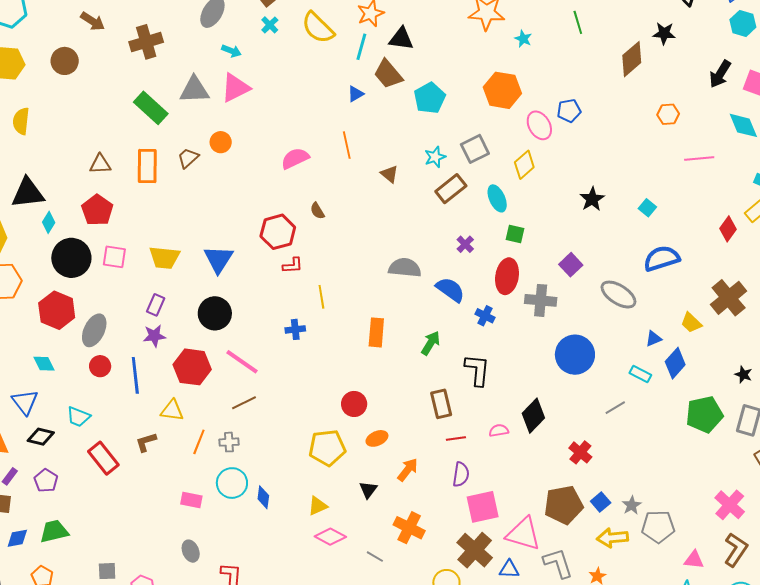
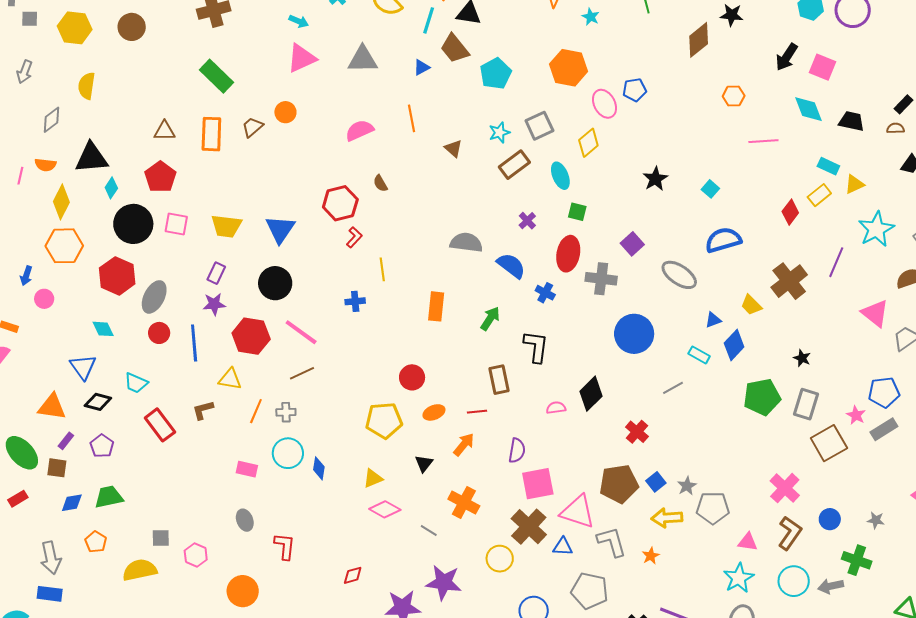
gray triangle: (194, 90) -> (363, 59), moved
red L-shape: (293, 265) -> (354, 237), turned -45
red line: (456, 439) -> (477, 412), moved

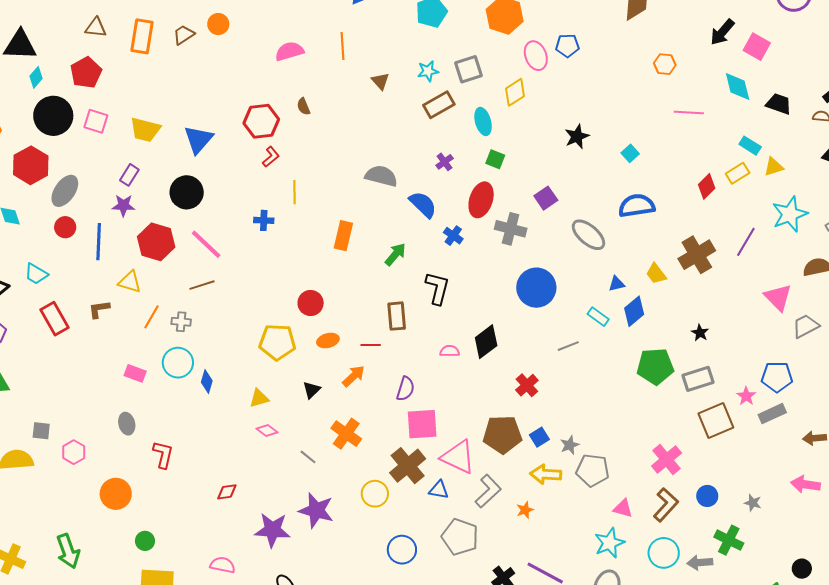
gray rectangle: (806, 404) -> (698, 379), turned 48
pink diamond: (385, 509) -> (267, 431), size x0.7
gray L-shape: (612, 542) -> (488, 491), turned 56

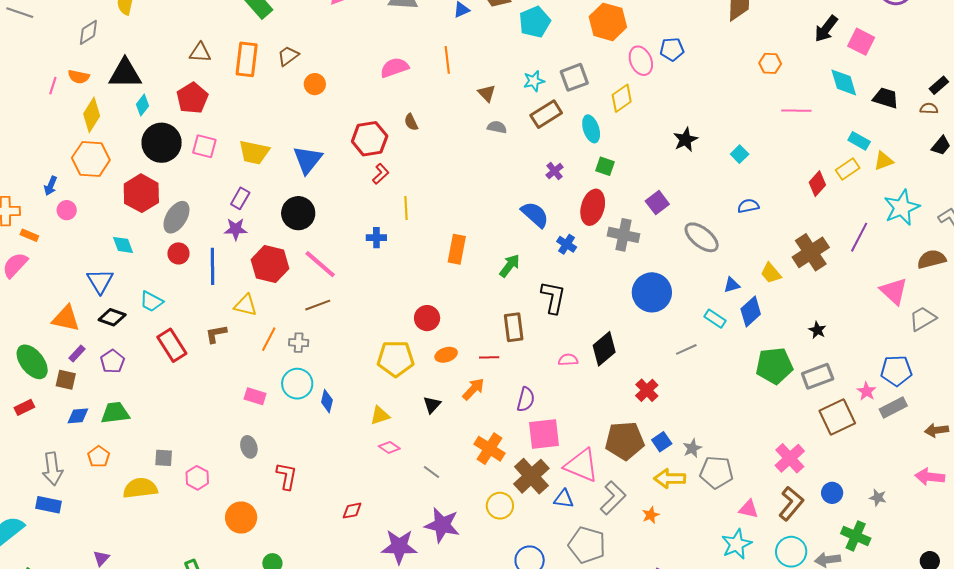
orange circle: (218, 24) -> (315, 84), moved
gray semicircle: (381, 176) -> (497, 127), moved, size x0.6
blue semicircle: (637, 206) -> (748, 206), size x0.6
orange cross: (346, 434) -> (490, 449), moved

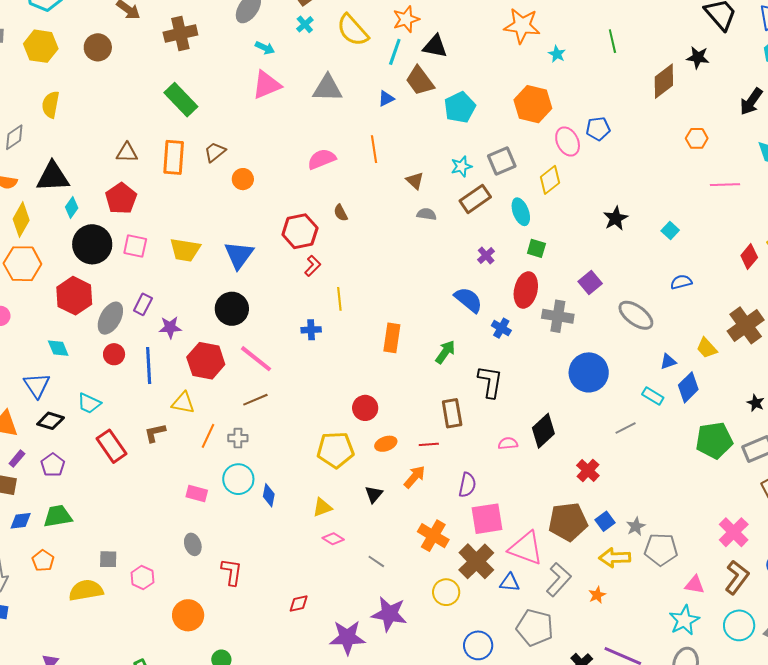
purple rectangle: (240, 198) -> (143, 304), moved

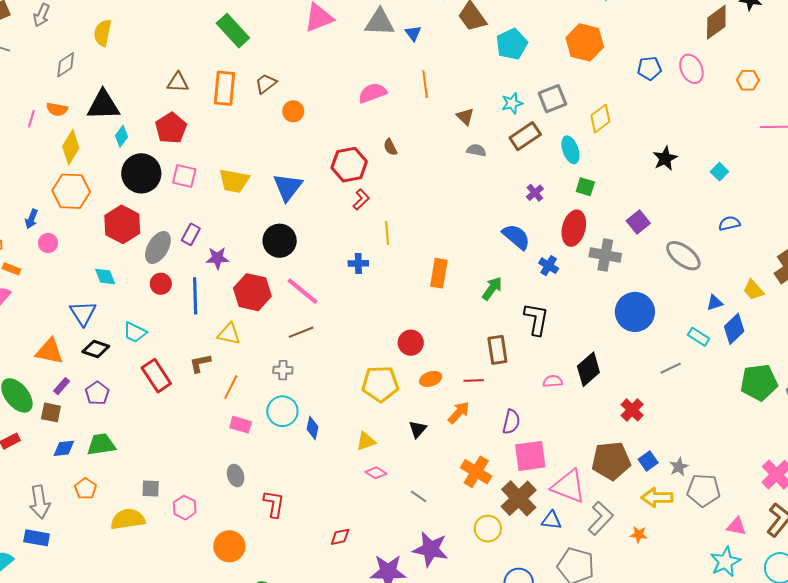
blue triangle: (386, 98) -> (413, 33), moved, turned -42
pink ellipse: (568, 141) -> (691, 69), moved
orange line: (208, 436) -> (231, 387), moved
orange star: (597, 595) -> (639, 535), turned 30

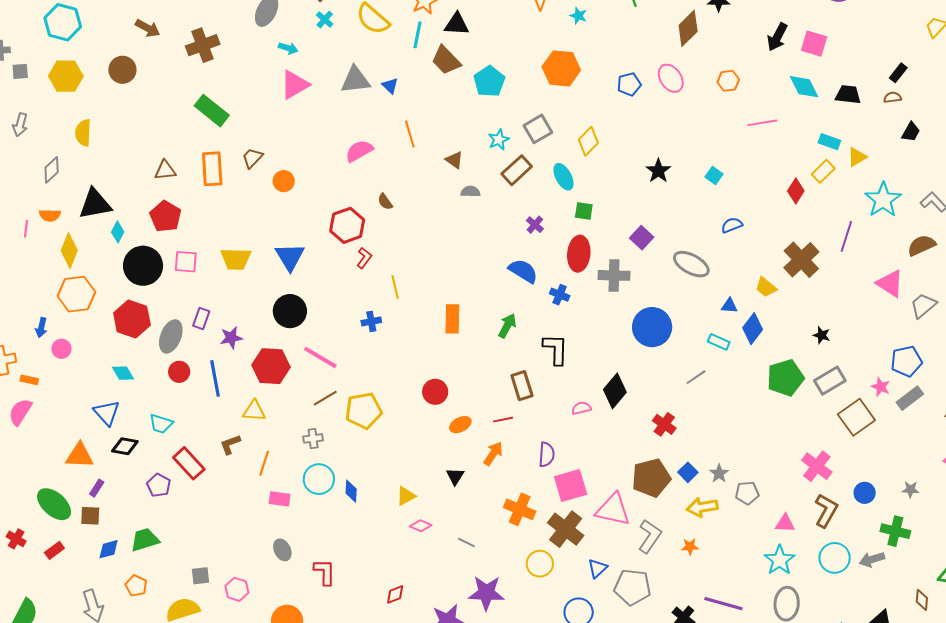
blue triangle: (715, 303) -> (729, 306), turned 30
yellow pentagon: (380, 384) -> (364, 411), moved
purple pentagon: (97, 393) -> (159, 485), moved
gray pentagon: (703, 490) -> (747, 493), size x0.7
blue triangle: (551, 520) -> (597, 568), moved, turned -40

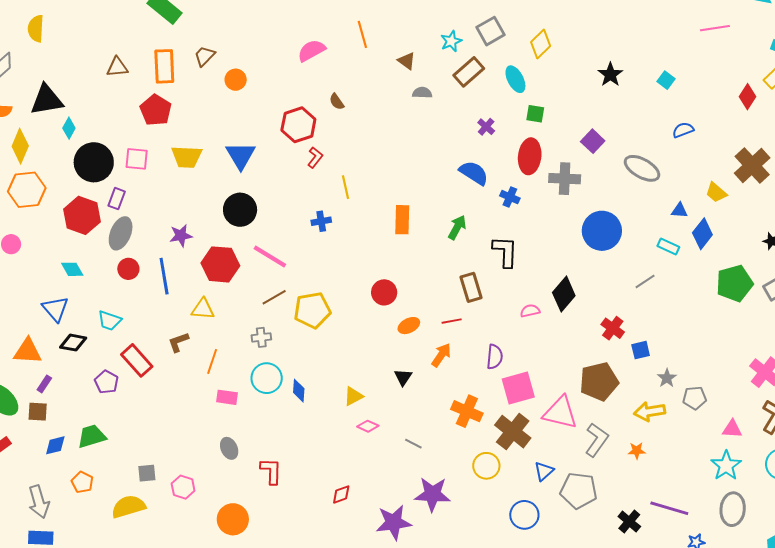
red pentagon: (165, 216) -> (156, 110), moved
purple rectangle: (201, 318) -> (117, 199), moved
blue square: (688, 472) -> (641, 350), moved, turned 30

